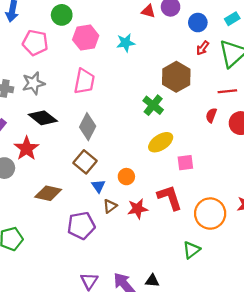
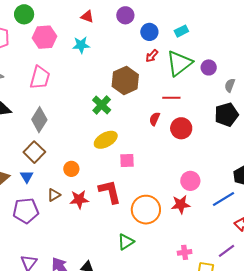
red triangle: (148, 11) -> (87, 17), moved
blue triangle: (98, 186) -> (27, 177), moved

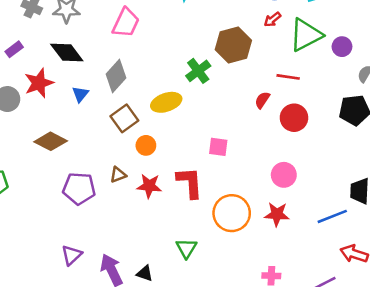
yellow ellipse: (106, 140) -> (166, 102), moved
brown square: (34, 152) -> (124, 118), moved
blue triangle: (27, 177) -> (80, 94), moved
pink circle: (190, 181) -> (284, 175), moved
green triangle: (126, 242) -> (186, 248), moved, turned -36

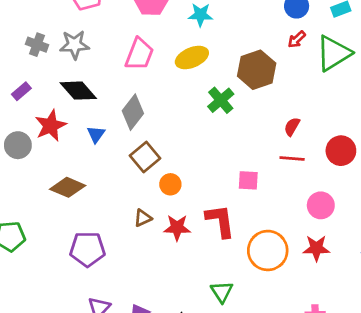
red line: (288, 77) -> (292, 158), moved
yellow ellipse: (166, 102) -> (192, 58), moved
red circle: (294, 118) -> (341, 151), moved
purple pentagon: (79, 188) -> (87, 249), moved

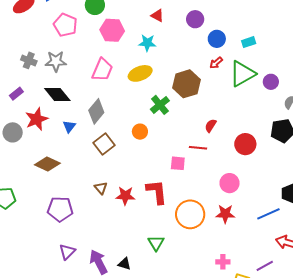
red line: (292, 158) -> (198, 148), moved
orange circle: (170, 184) -> (140, 132), moved
brown triangle: (143, 218) -> (101, 188), turned -48

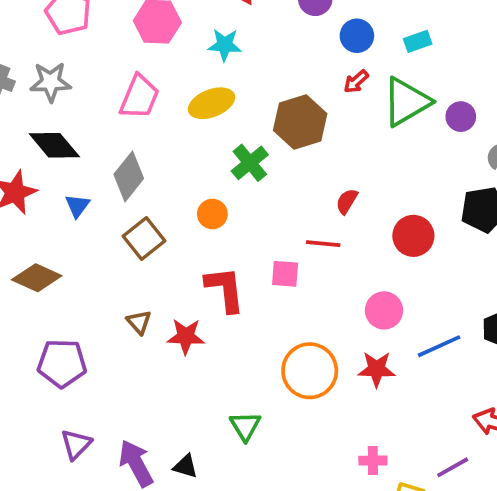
red L-shape: (157, 192) -> (225, 289), moved
blue line: (268, 214) -> (439, 346), moved

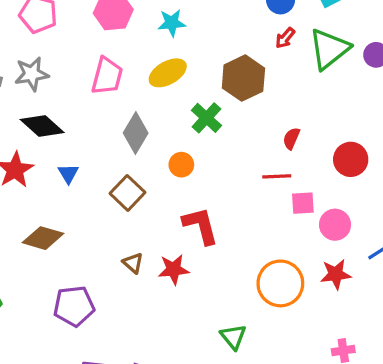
gray diamond: (129, 176) -> (136, 133), moved
pink square: (285, 274) -> (303, 203), moved

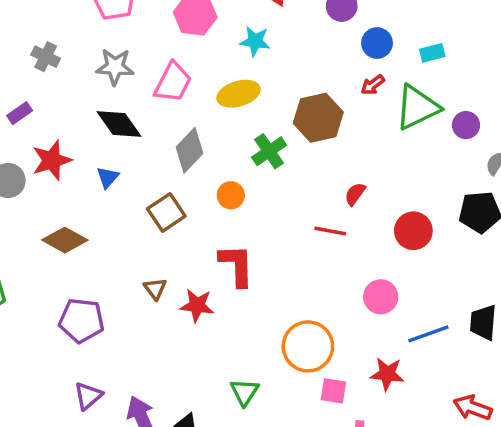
gray star: (32, 74) -> (115, 67), moved
black diamond: (42, 126) -> (119, 124), moved
pink square: (303, 203) -> (333, 391), moved
red star: (336, 274) -> (387, 374), moved

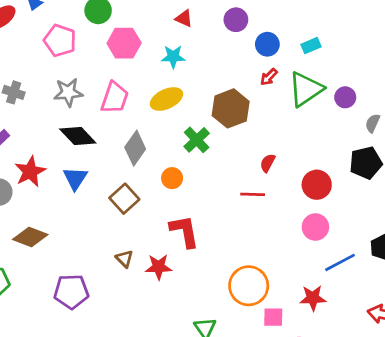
blue triangle: (108, 177) -> (75, 178), size x1.4
brown diamond: (65, 240) -> (30, 237), moved
pink circle: (381, 297) -> (315, 227), moved

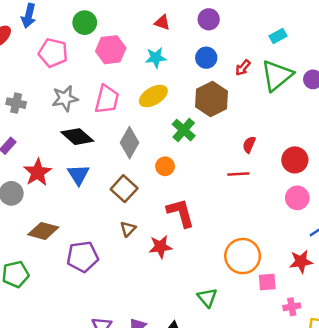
blue circle: (267, 44) -> (206, 58), moved
brown triangle: (124, 259) -> (128, 229), moved, turned 35
purple pentagon: (71, 292) -> (83, 257), moved

